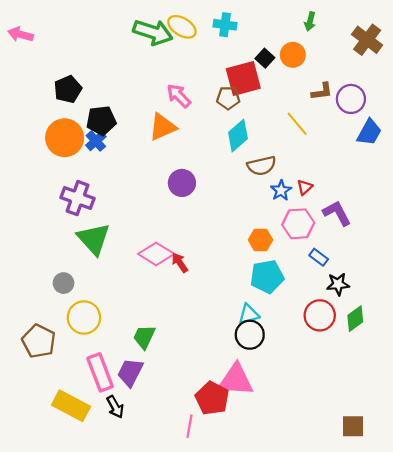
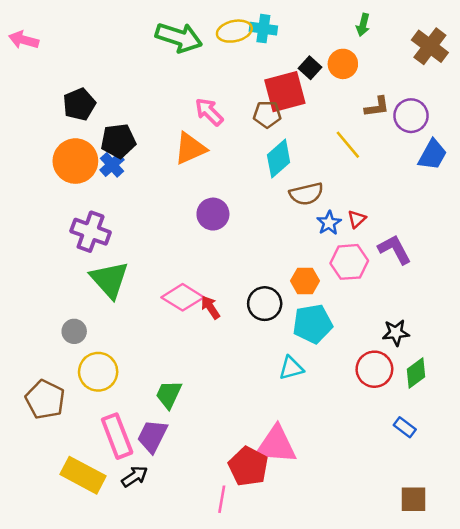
yellow ellipse: (182, 27) -> (234, 31), moved, turned -44
blue rectangle: (319, 257) -> (405, 427), moved
black circle: (250, 335) -> (265, 304), moved
black arrow: (115, 407) -> (135, 476), turned -95

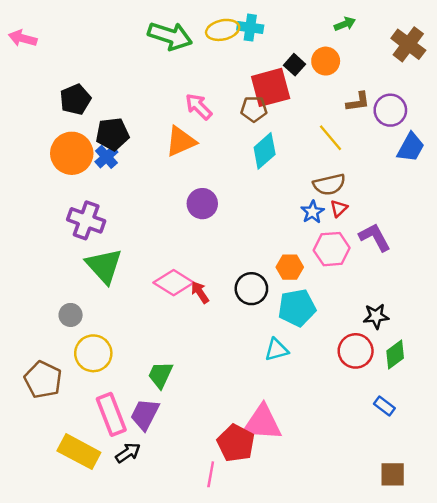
green arrow: (363, 25) -> (345, 24), turned -126
brown semicircle: (306, 194) -> (329, 184), moved

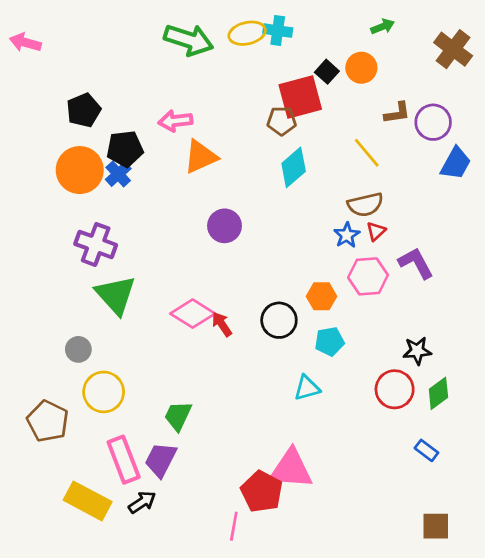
pink arrow: (199, 107) -> (175, 121), moved, turned -52
cyan pentagon: (297, 308) -> (329, 341), size x0.7

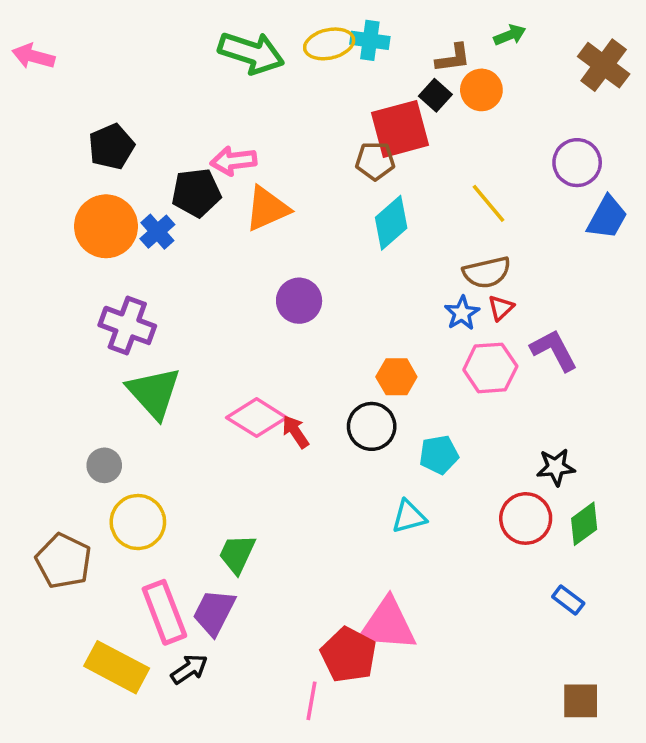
brown L-shape: (397, 113) -> (453, 58), moved
black pentagon: (125, 149) -> (196, 193), moved
orange hexagon: (322, 296) -> (396, 377), moved

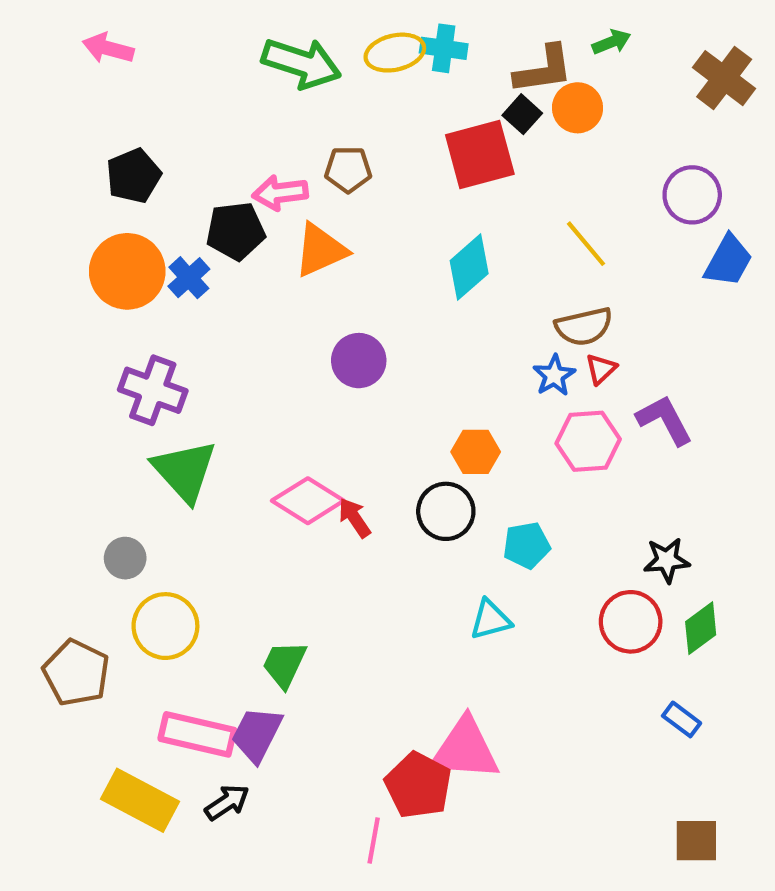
pink arrow: (33, 56) -> (108, 48), moved
brown L-shape: (453, 58) -> (544, 70), size x1.4
brown pentagon: (375, 161) -> (348, 169), moved
pink rectangle: (164, 612) -> (197, 734), turned -56

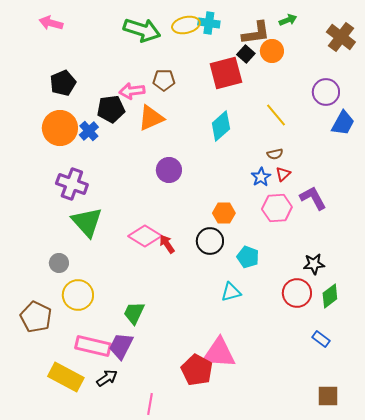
brown semicircle: (584, 327) -> (275, 154), size x0.6
cyan pentagon: (527, 545) -> (248, 257), turned 30
pink line: (374, 841) -> (150, 404), moved

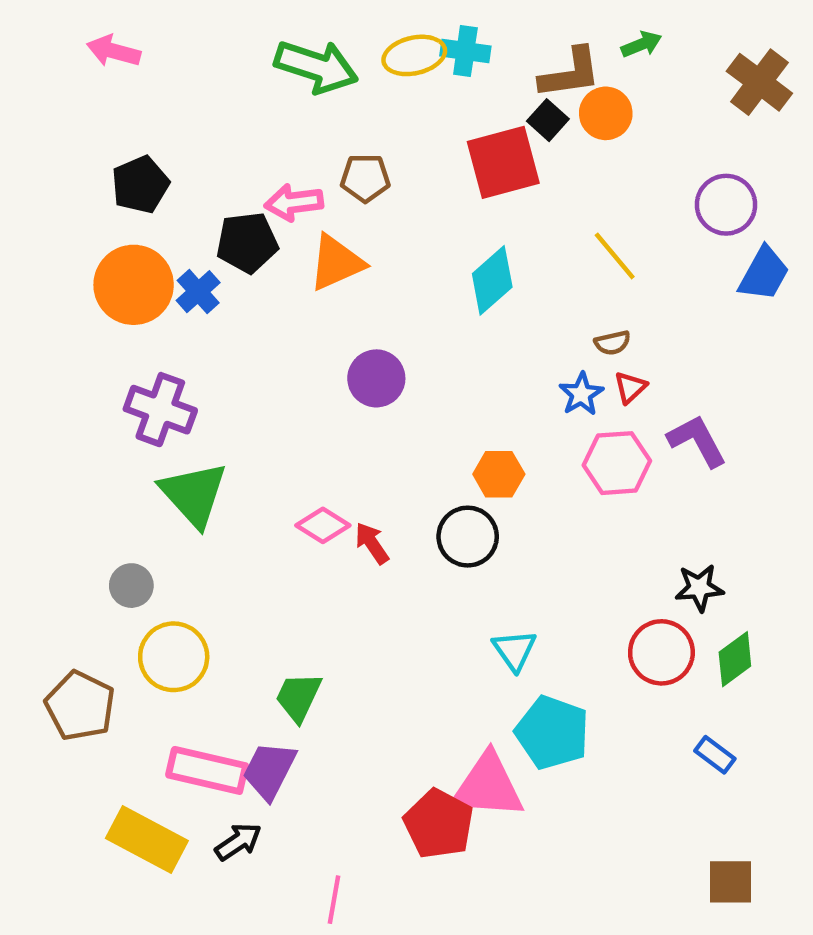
pink diamond: (145, 236) -> (323, 525), size x0.7
cyan pentagon: (248, 257) -> (552, 733), moved, size x1.5
cyan triangle: (231, 292) -> (514, 650), turned -50

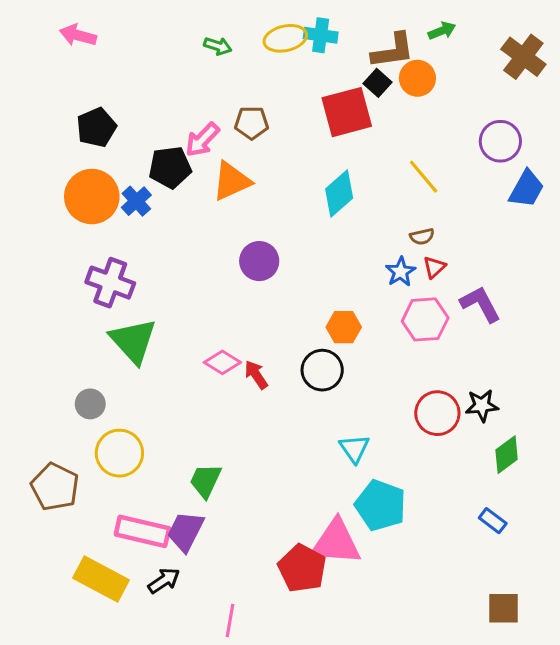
green arrow: (316, 67) -> (218, 46), size x0.5
pink arrow: (294, 202) -> (202, 140), turned -39
red circle: (661, 652) -> (437, 413), moved

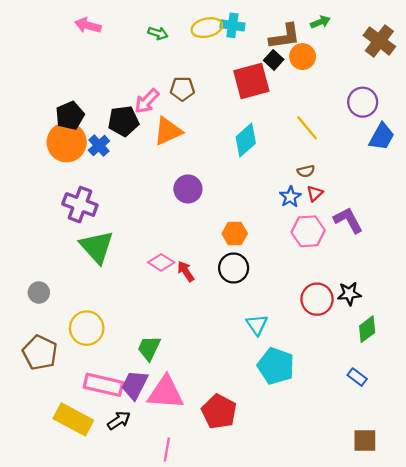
pink arrow: (78, 35) -> (88, 25), moved
black pentagon: (96, 127) -> (70, 116), moved
orange hexagon: (344, 327) -> (235, 234), moved
gray circle: (90, 404) -> (39, 292), moved
pink triangle: (336, 542) -> (166, 393), moved

